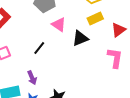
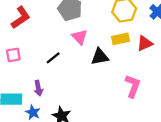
red triangle: (118, 30) -> (145, 43), moved

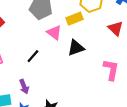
yellow rectangle: (121, 39) -> (75, 19), moved
red triangle: (145, 43) -> (115, 28), turned -42

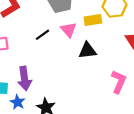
black line: (33, 56) -> (42, 35), moved
purple arrow: (24, 87) -> (24, 78), size x1.5

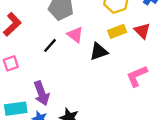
yellow rectangle: (93, 20) -> (117, 31), moved
pink L-shape: (119, 82) -> (137, 76), turned -125

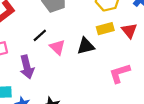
pink triangle: (75, 35) -> (57, 47), moved
purple arrow: (42, 93) -> (27, 67), moved

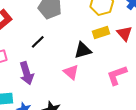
pink triangle: (57, 47) -> (71, 72), moved

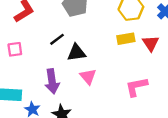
black triangle: (83, 50) -> (76, 53), moved
purple arrow: (27, 73) -> (52, 81), moved

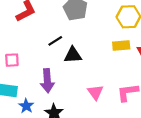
pink square: (15, 49) -> (12, 60), moved
pink triangle: (88, 77) -> (95, 92), moved

